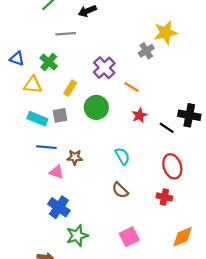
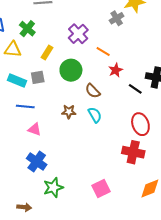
red star: (139, 115) -> (116, 70), moved
brown star: (75, 157) -> (69, 112), moved
brown semicircle: (120, 190) -> (93, 91), moved
red cross: (164, 197) -> (133, 152), size x1.5

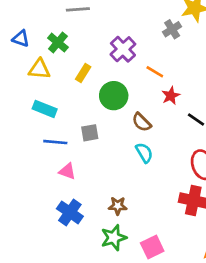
gray square: (38, 77) -> (90, 133), moved
brown star: (69, 112) -> (118, 206), moved
green star: (53, 187) -> (114, 238), moved

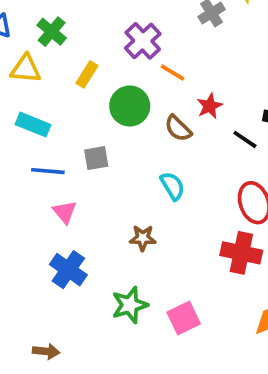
orange line: (155, 72) -> (172, 73), moved
brown semicircle: (142, 122) -> (178, 128), moved
pink triangle: (67, 171) -> (65, 212), turned 30
brown star: (118, 206) -> (143, 238), moved

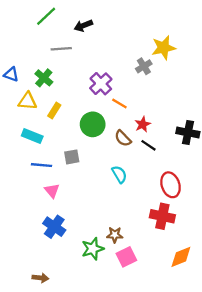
yellow rectangle: (87, 74) -> (54, 110), moved
black line: (245, 139) -> (148, 145), moved
brown star: (143, 238) -> (115, 235), moved

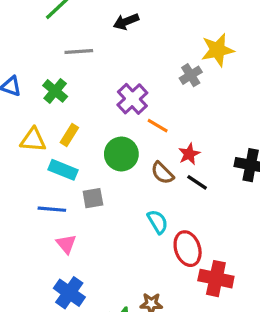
black arrow: (83, 26) -> (126, 22), moved
yellow triangle: (28, 101) -> (33, 140), moved
cyan rectangle: (32, 136) -> (63, 170), moved
red ellipse: (171, 185) -> (188, 249), moved

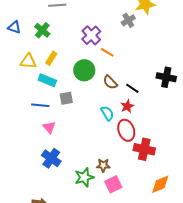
red star: (189, 154) -> (127, 106), moved

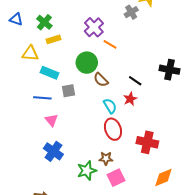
yellow rectangle: (51, 58) -> (53, 39), moved, turned 40
brown semicircle: (110, 82) -> (101, 80), moved
red ellipse: (126, 130) -> (113, 129), moved

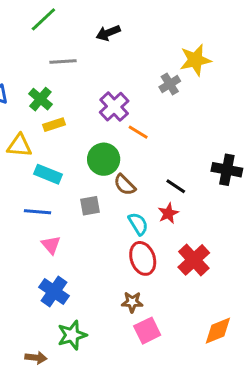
gray square: (69, 91) -> (90, 206), moved
red cross: (147, 142) -> (194, 260), moved, turned 35
green star: (87, 171) -> (72, 335), moved

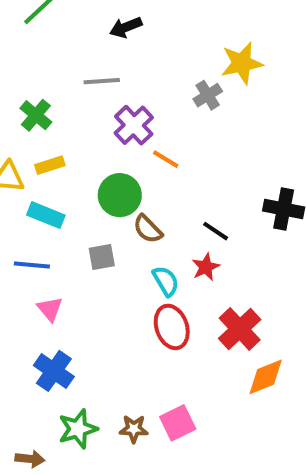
gray line: (63, 61) -> (102, 81), moved
yellow rectangle: (54, 125) -> (50, 165), moved
brown star: (132, 302) -> (134, 429), moved
orange diamond: (218, 331) -> (266, 377), moved

